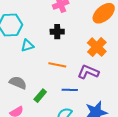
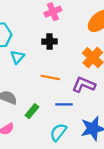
cyan triangle: (27, 46) -> (17, 57), turned -32

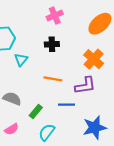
purple L-shape: (84, 85) -> (85, 85), turned 150
cyan semicircle: (58, 132) -> (47, 132), moved

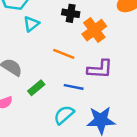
orange cross: (94, 59) -> (94, 30), moved
cyan semicircle: (47, 132) -> (64, 115), moved

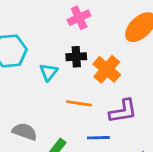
cyan triangle: (31, 24) -> (49, 72), moved

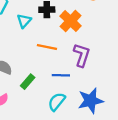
purple L-shape: (123, 111) -> (82, 55), turned -65

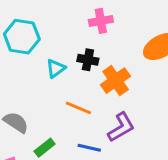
purple L-shape: (82, 55) -> (121, 127), turned 30

